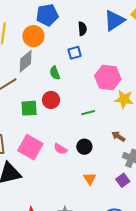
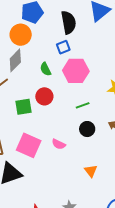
black semicircle: (82, 29) -> (69, 22), size x1.6
pink hexagon: (108, 77) -> (76, 71), moved
black circle: (84, 147) -> (87, 129), moved

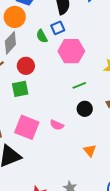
green semicircle: (45, 69) -> (42, 36), moved
red circle: (44, 96) -> (26, 66), moved

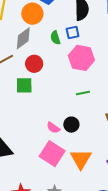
black circle: (85, 109) -> (71, 125), moved
pink square: (27, 127) -> (52, 154), moved
orange triangle: (90, 151) -> (81, 159), size x1.6

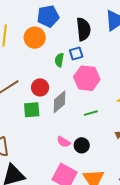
gray diamond: (23, 38) -> (59, 102), moved
green semicircle: (55, 38) -> (59, 60), turned 32
pink semicircle: (53, 128) -> (64, 142), moved

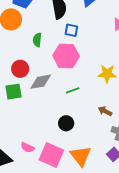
blue square: (76, 53) -> (71, 30), moved, turned 32
gray diamond: (59, 102) -> (41, 82), turned 35
pink semicircle: (64, 142) -> (27, 147), moved

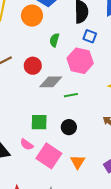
green line: (73, 90) -> (71, 95), moved
green square: (14, 92) -> (39, 122), moved
orange triangle: (81, 156) -> (78, 162), size x0.7

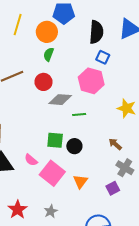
green semicircle: (54, 40) -> (49, 54), moved
green square: (39, 122) -> (55, 140), moved

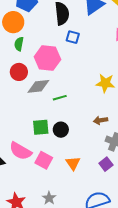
pink hexagon: (91, 81) -> (47, 58), moved
brown arrow: (115, 144) -> (101, 120), turned -40
pink semicircle: (31, 160) -> (20, 151), size x1.6
pink square: (52, 173) -> (44, 160), size x0.7

